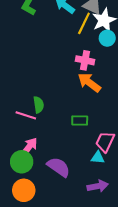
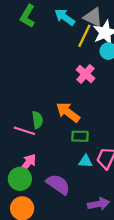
pink cross: (85, 60) -> (85, 74), turned 30
orange arrow: (89, 83) -> (68, 112), moved
cyan triangle: (98, 158) -> (85, 161), moved

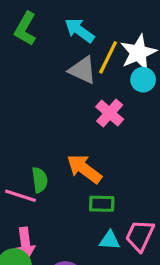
gray triangle: (93, 17) -> (83, 70), moved
pink arrow: (28, 164) -> (25, 244), turned 135

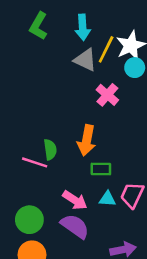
cyan arrow: (79, 30) -> (83, 27), turned -130
orange arrow: (84, 169) -> (87, 140), turned -116
pink arrow: (25, 244) -> (75, 200), moved, turned -50

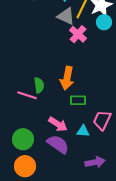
pink cross: (107, 95) -> (78, 34), moved
cyan triangle: (107, 199) -> (83, 131), moved

